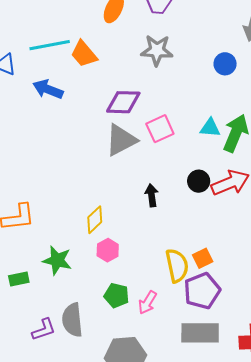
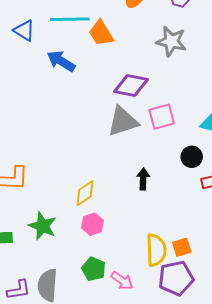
black circle: (199, 181) -> (192, 157), moved
pink arrow: (147, 302) -> (122, 281), turned -95

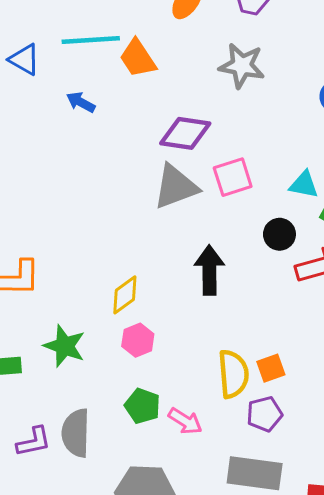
blue arrow: (61, 61) -> (81, 102), size x0.7
black arrow: (143, 179) -> (209, 270), size x1.5
purple pentagon: (176, 278) -> (264, 414), size x0.7

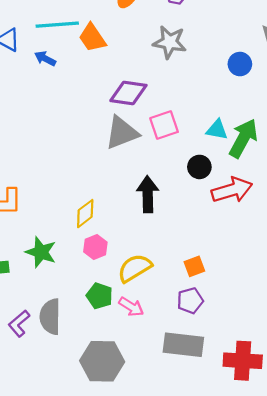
blue arrow: (81, 102) -> (45, 59), moved
yellow semicircle: (233, 374) -> (135, 268), moved, turned -116
purple L-shape: (34, 442) -> (19, 323), turned 152

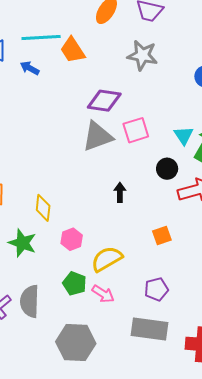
cyan triangle: (217, 130) -> (184, 135), turned 45
black arrow: (148, 194) -> (120, 192), size x0.6
yellow diamond: (85, 214) -> (43, 208), moved, turned -48
orange square: (194, 266) -> (162, 236), moved

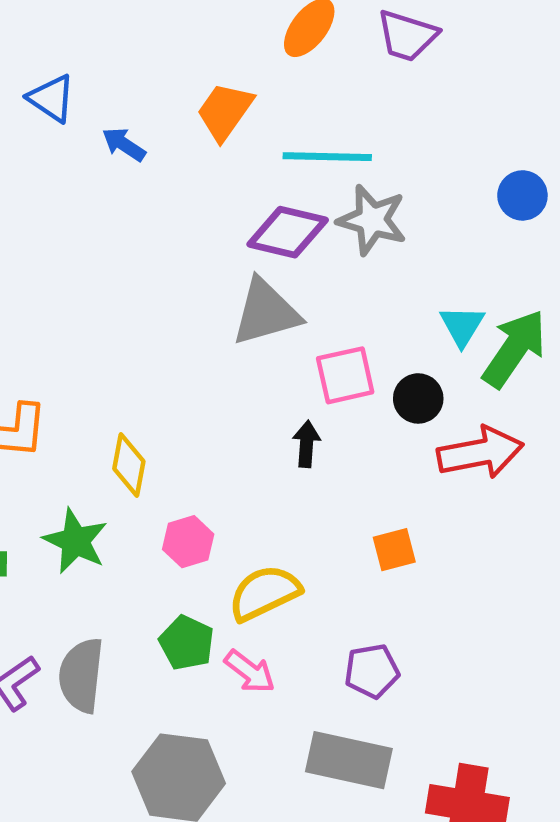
cyan line: (41, 38) -> (327, 157), moved
orange trapezoid: (73, 50) -> (225, 111), turned 64
gray star: (142, 55) -> (372, 220), moved
pink square: (136, 130) -> (345, 375), moved

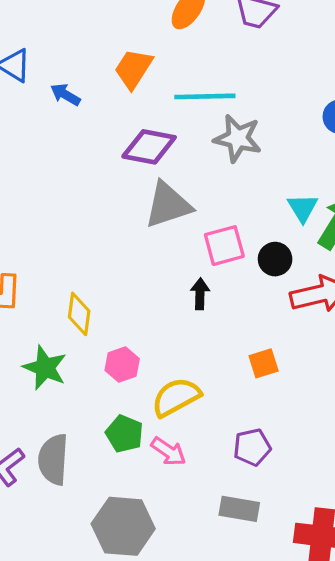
purple diamond: (288, 232) -> (149, 147), moved
gray rectangle: (349, 760) -> (239, 509), size x0.7

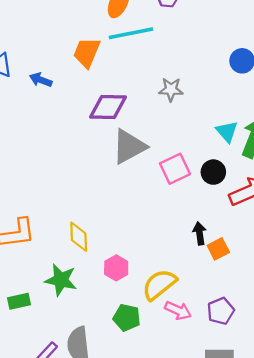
cyan line: (205, 96) -> (131, 33), moved
gray star: (238, 138) -> (171, 90), size x0.7
black arrow: (200, 294) -> (200, 233), moved
pink arrow: (169, 451) -> (178, 310), moved

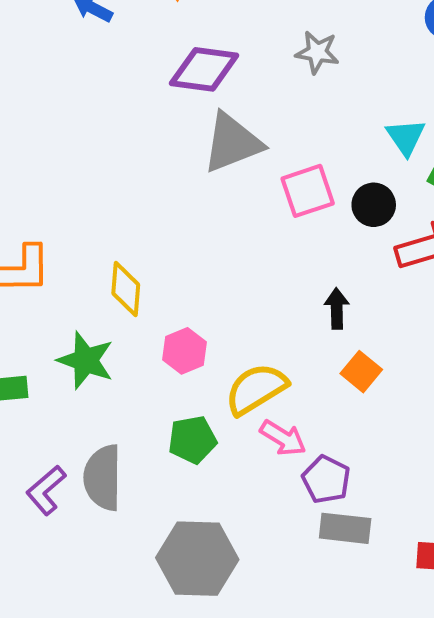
orange square: (218, 249) -> (361, 372), moved, turned -30
purple pentagon: (221, 311) -> (326, 479), moved, turned -30
green pentagon: (127, 318) -> (192, 440), turned -30

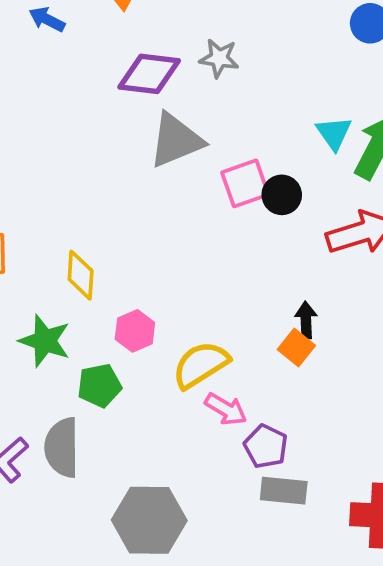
gray star: (317, 52) -> (219, 58), moved
black circle: (374, 205) -> (282, 195), moved
black arrow: (337, 309) -> (306, 320), moved
green pentagon: (192, 440) -> (99, 386), moved

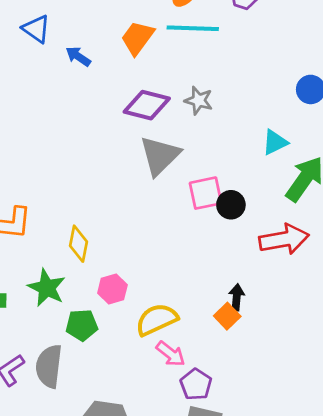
cyan triangle: (334, 133) -> (275, 142), moved, turned 32
gray triangle: (176, 140) -> (160, 156), turned -30

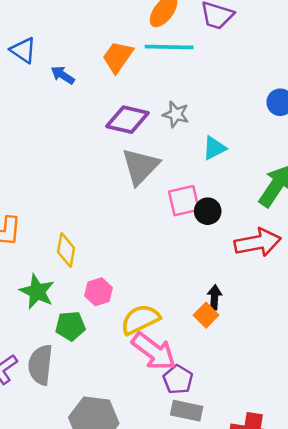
cyan triangle: (275, 142) -> (214, 148), moved
pink arrow: (171, 354) -> (154, 351), size x1.6

